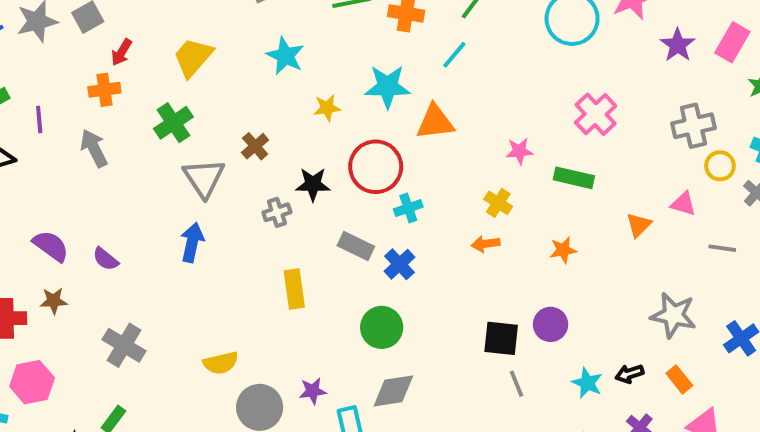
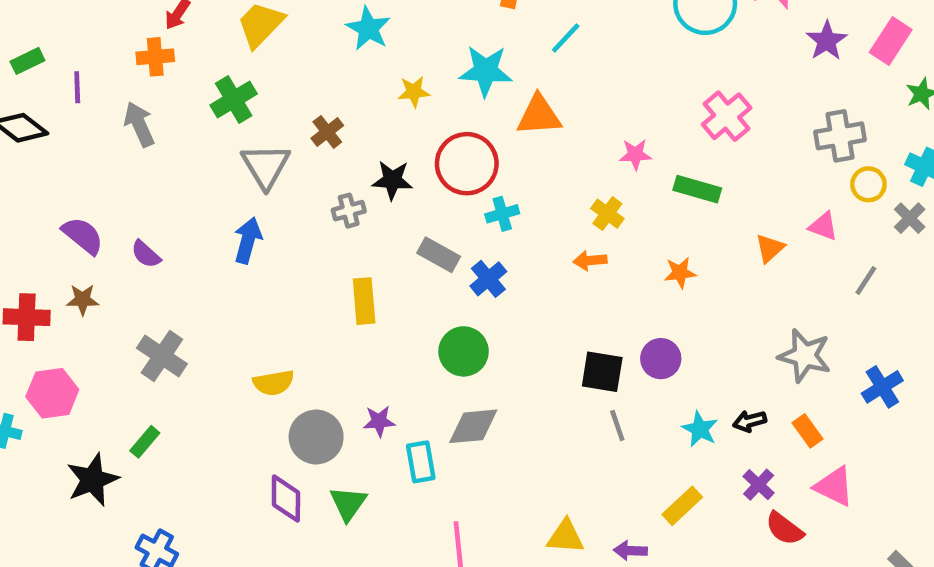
gray line: (722, 248) -> (866, 281), turned -68

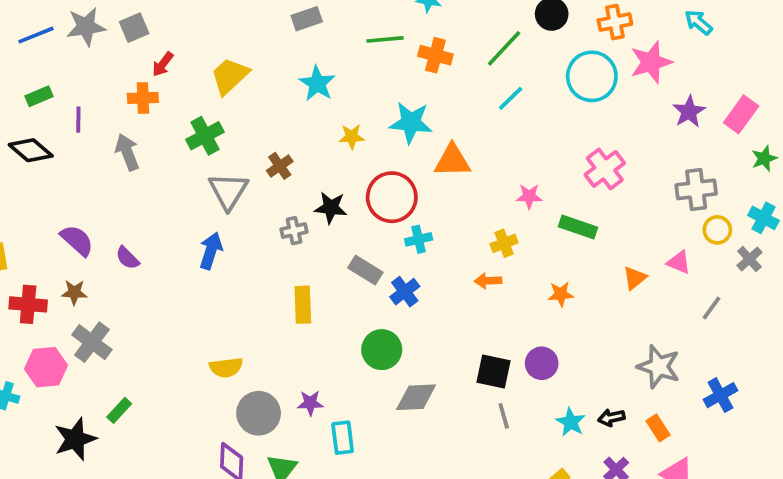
cyan line: (566, 38) -> (511, 98), moved
yellow cross: (607, 214) -> (504, 243), turned 30
gray cross: (162, 356) -> (92, 342), moved
gray diamond: (473, 426) -> (416, 397), moved

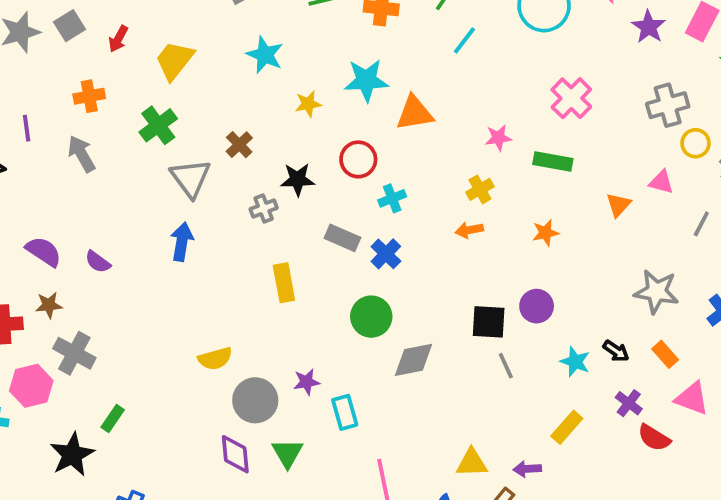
red arrow: (163, 64) -> (118, 39), moved
red circle: (392, 197) -> (358, 159), size x0.7
black arrow: (611, 418) -> (616, 351), turned -125

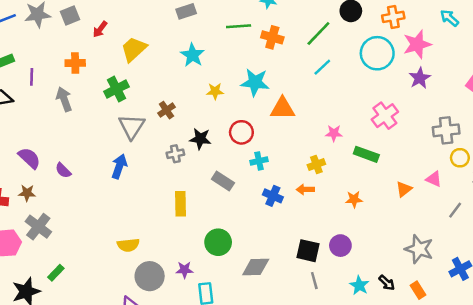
purple star: (649, 27) -> (420, 78), moved
blue cross: (386, 254) -> (273, 196), moved, turned -30
green circle: (371, 317) -> (218, 242), moved

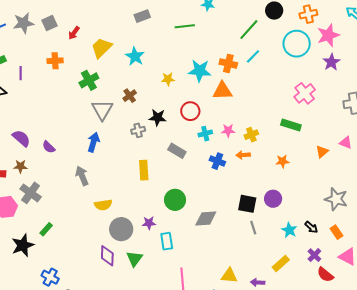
orange cross: (272, 37) -> (228, 63), moved
cyan star: (192, 55) -> (135, 56), moved
gray arrow: (64, 99) -> (82, 176), moved
pink star: (334, 133) -> (228, 131), moved

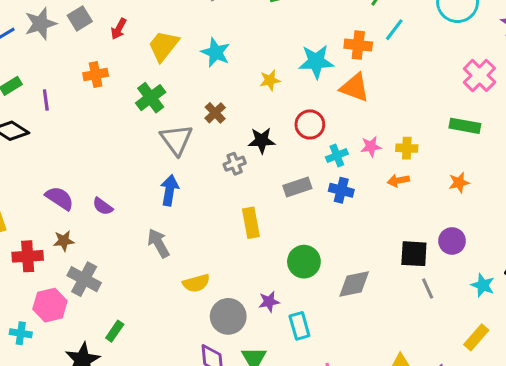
orange triangle: (222, 91) -> (355, 87), turned 30
yellow cross: (251, 135) -> (407, 148), turned 32
gray rectangle: (177, 151) -> (297, 187), turned -42
blue cross: (217, 161) -> (341, 190), moved

